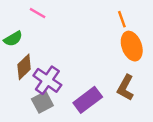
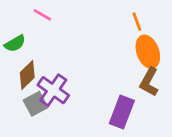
brown L-shape: (126, 88) -> (149, 82), moved
purple rectangle: (88, 100) -> (122, 112), moved, turned -32
gray square: (42, 102) -> (36, 104), moved

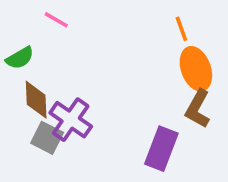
brown diamond: (27, 75) -> (36, 100), turned -48
gray square: (36, 104) -> (47, 138), turned -35

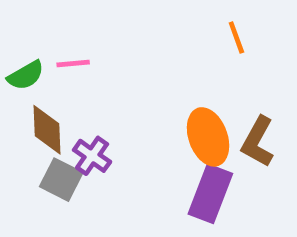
pink line: (56, 20) -> (73, 64), moved, turned -35
orange ellipse: (196, 69) -> (208, 137), moved
purple cross: (71, 120) -> (92, 156), size x0.7

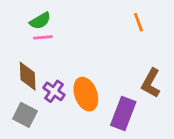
green semicircle: (26, 75) -> (40, 21), moved
orange ellipse: (208, 137) -> (86, 94), moved
gray square: (61, 180) -> (25, 115), moved

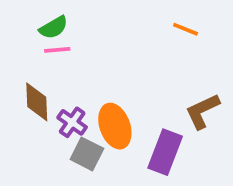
orange line: (138, 22) -> (186, 29), turned -48
brown L-shape: (151, 83) -> (202, 111), turned 36
gray square: (25, 115) -> (87, 154), moved

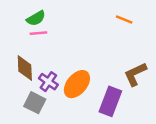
orange ellipse: (115, 126) -> (77, 84), turned 60
gray square: (87, 154) -> (35, 103), moved

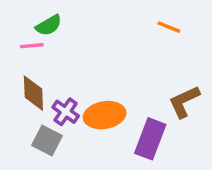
pink line: (38, 33) -> (32, 46), moved
orange ellipse: (77, 84) -> (105, 115), turned 40

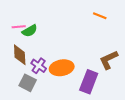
green semicircle: (49, 25) -> (30, 31), moved

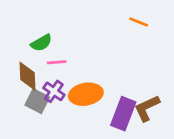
pink line: (19, 27) -> (57, 62), moved
brown L-shape: (109, 60) -> (147, 108), moved
gray square: (28, 83) -> (37, 101), moved

